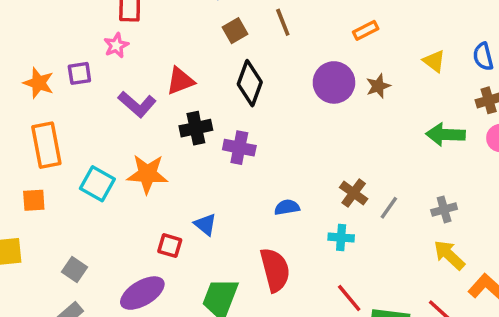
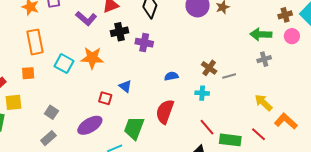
gray line: (389, 208) -> (229, 76), turned 40
gray cross: (444, 209) -> (264, 59), moved
red semicircle: (275, 270) -> (165, 112), turned -145

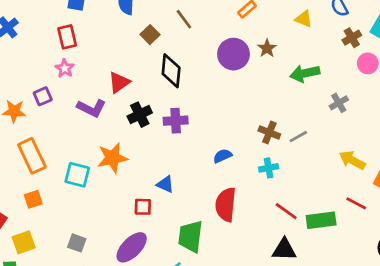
green arrow: (261, 34) -> (305, 73), moved

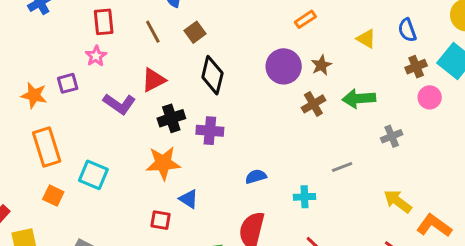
brown line: (184, 19) -> (153, 32), moved
brown cross: (269, 132) -> (313, 104), moved, turned 30
orange star: (112, 158) -> (163, 163), moved
orange square: (33, 199) -> (53, 196), moved, turned 36

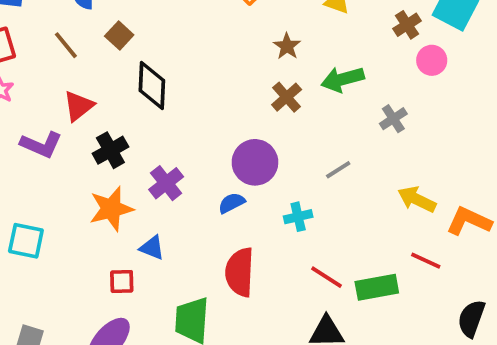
purple circle: (284, 66) -> (255, 162), moved
purple cross: (210, 131) -> (166, 183), moved, turned -32

